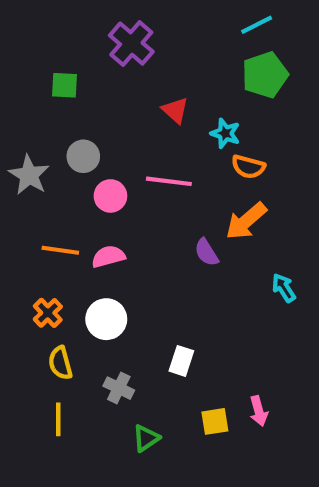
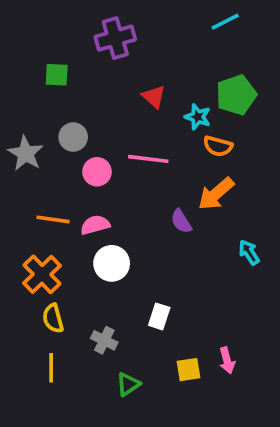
purple cross: (131, 44) -> (115, 38), turned 33
green pentagon: (265, 75) -> (236, 95), moved
orange cross: (48, 313) -> (42, 274), size x1.5
white circle: (106, 319) -> (112, 263), moved

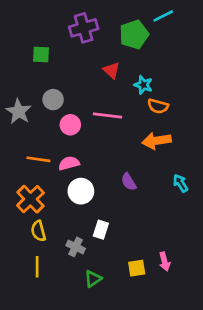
green pentagon: (236, 95) -> (134, 35), moved
orange arrow: (216, 194) -> (157, 141), turned 32
purple semicircle: (181, 221) -> (129, 182), moved
white rectangle: (159, 316) -> (101, 230), moved

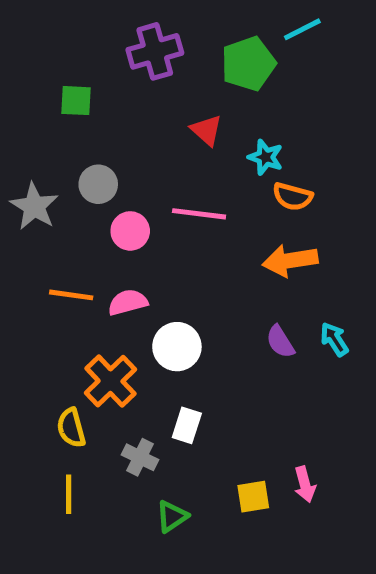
purple semicircle: (129, 182) -> (280, 342), moved
white circle: (81, 191) -> (177, 347), moved
orange cross: (30, 199) -> (111, 381), moved

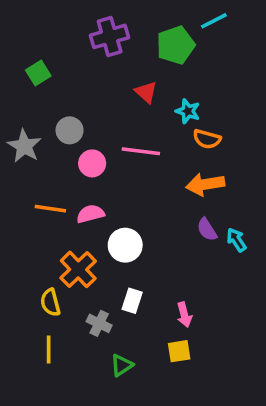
green square: (76, 101) -> (38, 73), moved, turned -35
purple semicircle: (280, 342) -> (207, 229), moved
pink arrow: (305, 484) -> (184, 315), moved

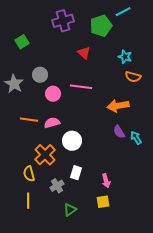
cyan star: (188, 111) -> (125, 57), moved
orange semicircle: (207, 139) -> (133, 77), moved
gray cross: (99, 323) -> (57, 186), turned 32

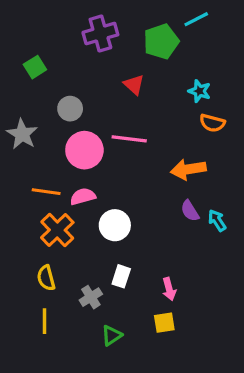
gray circle: (40, 75) -> (70, 109), moved
pink circle: (53, 94) -> (84, 150), size x1.5
orange cross: (45, 155) -> (57, 230), moved

